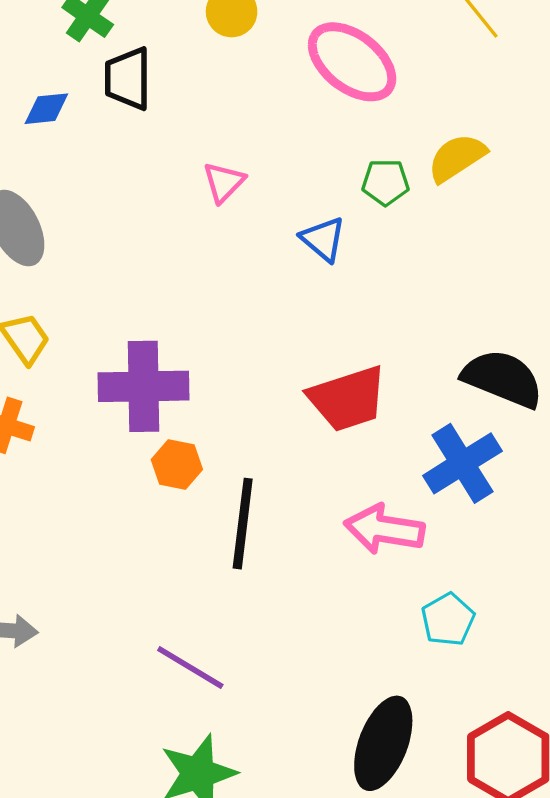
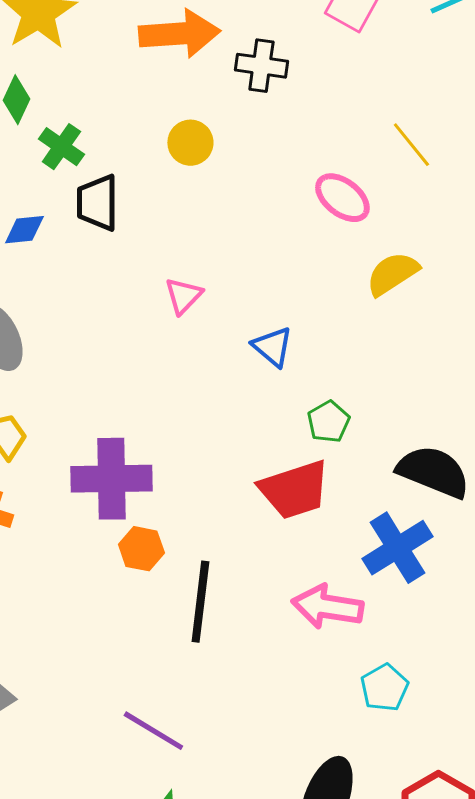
pink ellipse: (352, 62) -> (342, 198), moved, size x0.7
green pentagon: (385, 182) -> (328, 422), moved, turned -30

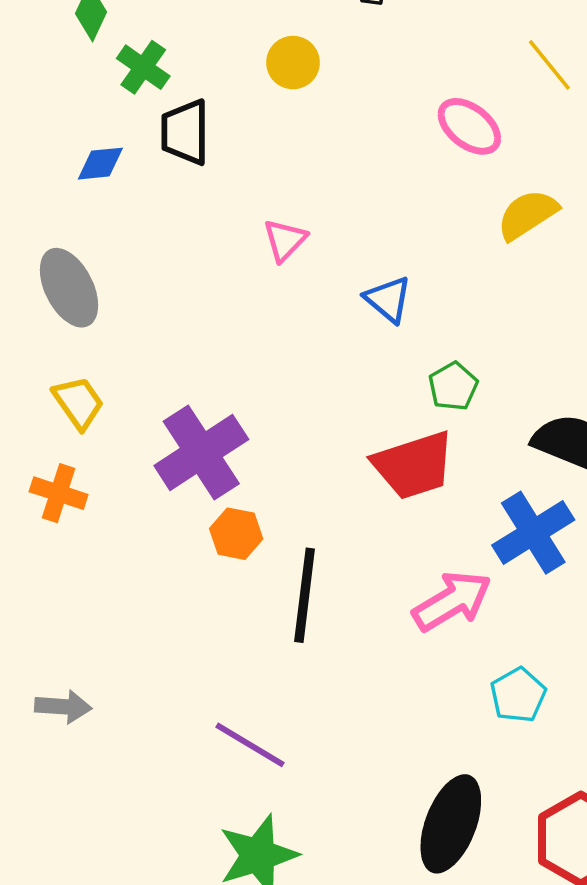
purple cross: (111, 479) -> (201, 452), turned -32
pink arrow: (327, 607) -> (452, 601), turned 140

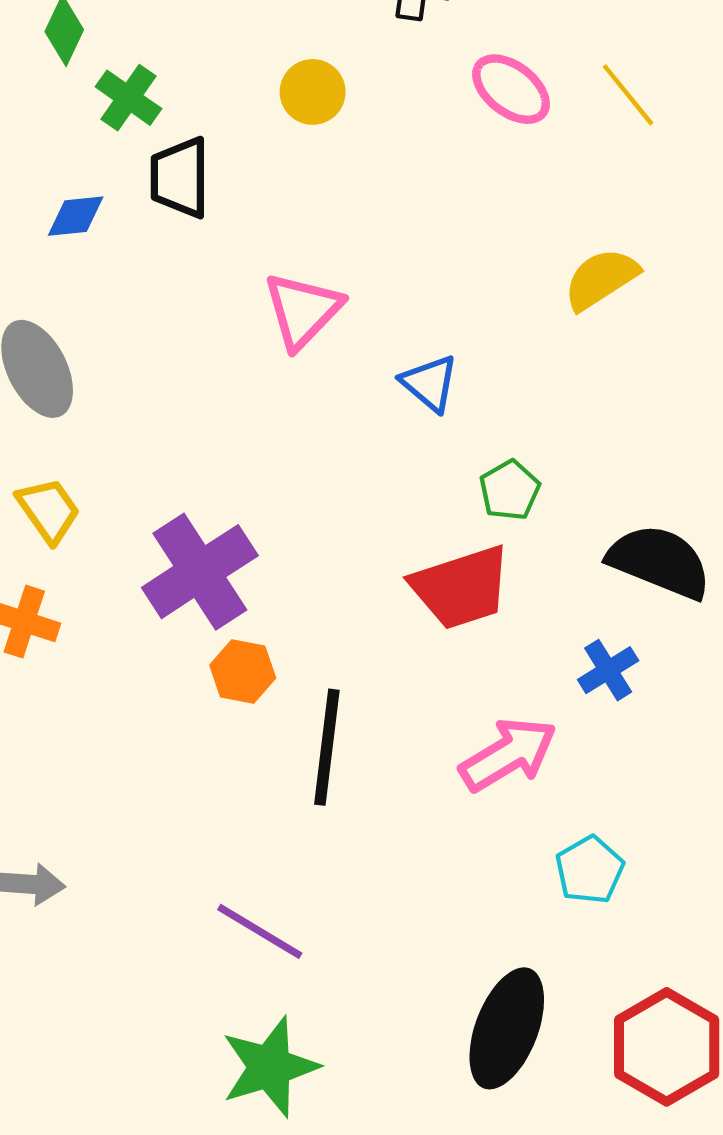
pink ellipse: (469, 126) -> (511, 89), moved
pink triangle: (285, 240) -> (303, 310), size x1.5
blue cross: (533, 533) -> (608, 670), size x0.6

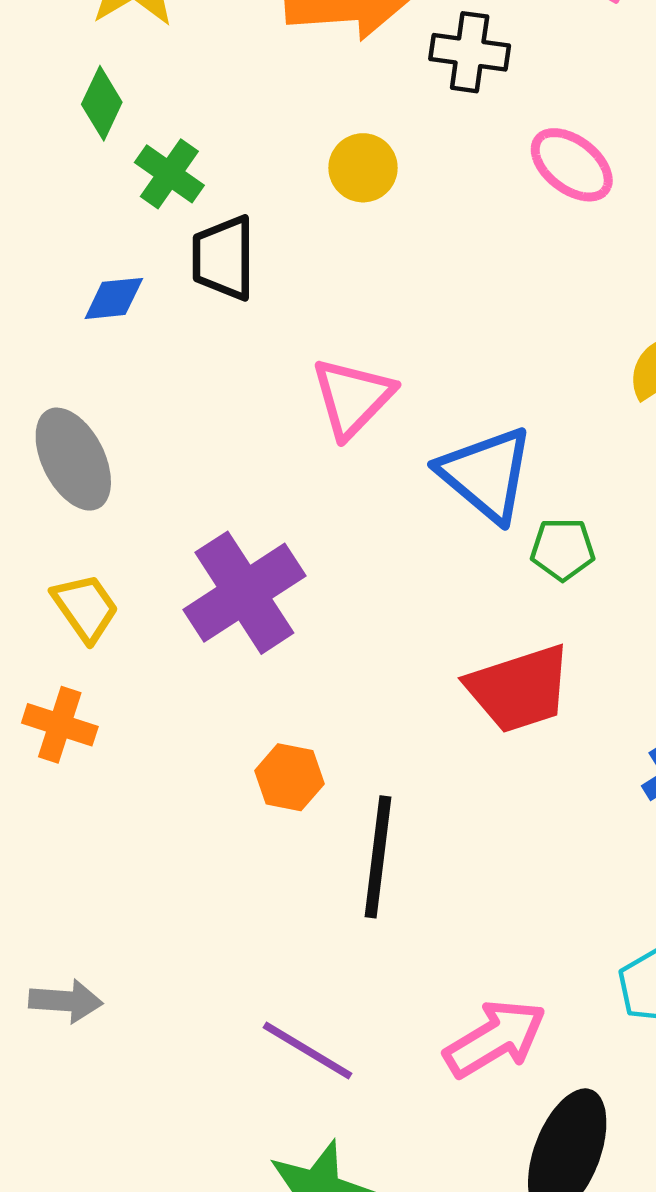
blue triangle: (430, 383) -> (486, 474), size x1.6
green pentagon: (510, 490) -> (563, 549), moved, turned 30
purple cross: (200, 572) -> (244, 593), moved
pink arrow: (508, 754) -> (495, 1039), moved

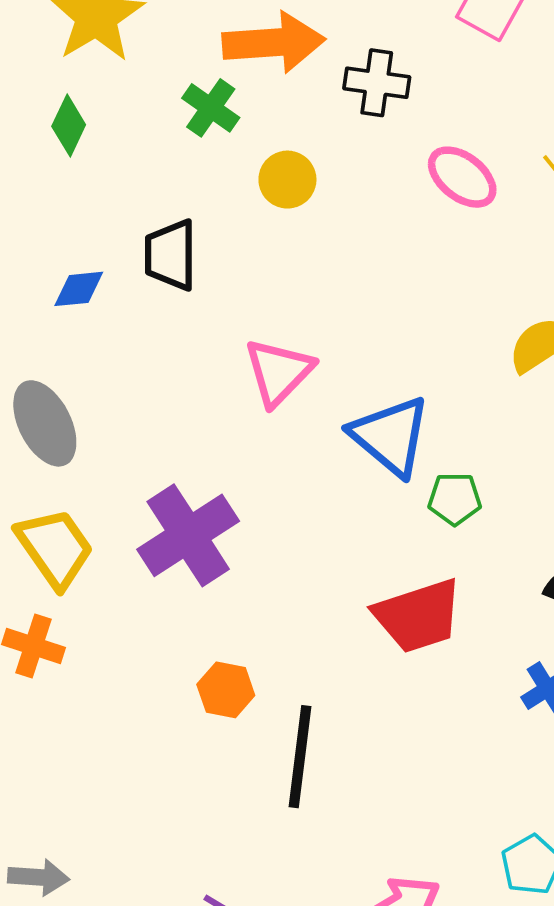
green cross: (169, 174) -> (211, 108), moved
yellow trapezoid: (85, 608) -> (55, 548), size x1.4

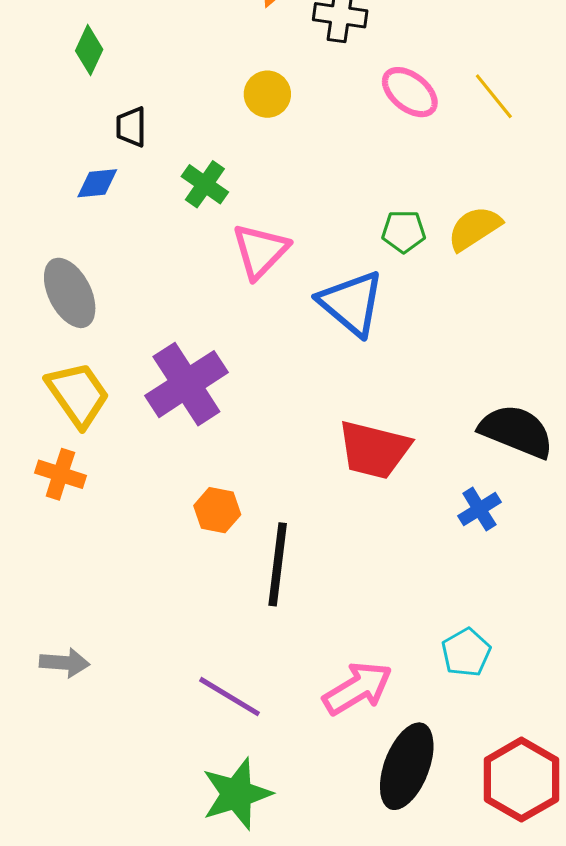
green cross: (211, 108) -> (205, 184), moved
black trapezoid: (171, 255) -> (131, 127), moved, size x0.7
green pentagon: (455, 499) -> (404, 231), moved
red trapezoid: (418, 616) -> (374, 450), turned 32

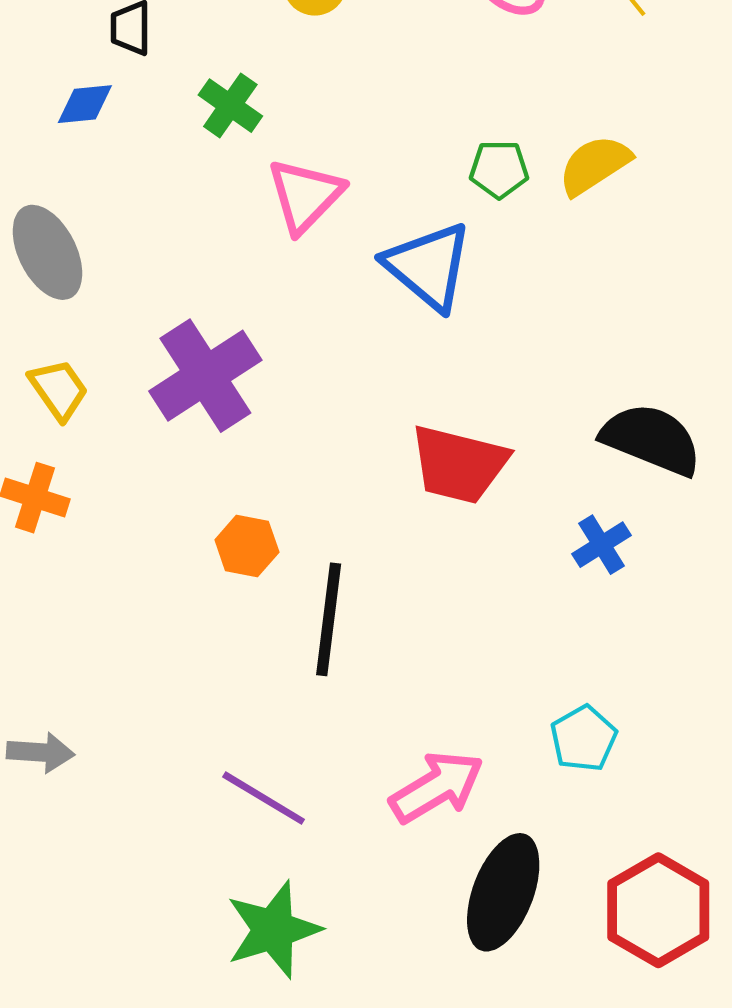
yellow trapezoid: (78, 394) -> (59, 389), size x0.7

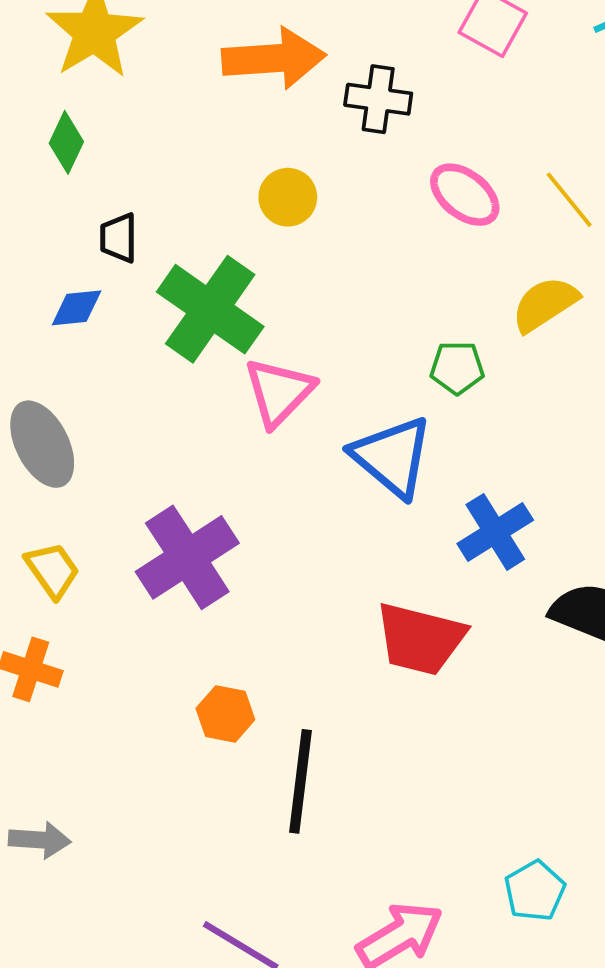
green cross: (230, 106) -> (210, 309), size x1.8
yellow semicircle: (595, 165) -> (545, 304), moved
blue cross: (602, 545) -> (495, 532), moved, size x1.4
gray arrow: (41, 752) -> (40, 840), moved

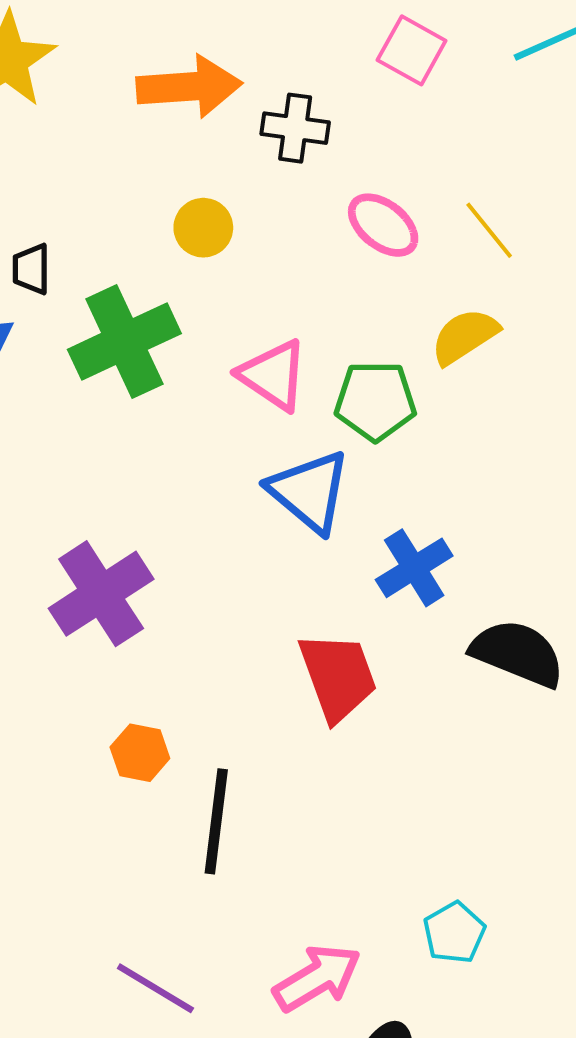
green cross: (210, 309) -> (124, 341), turned 30
green pentagon: (457, 368) -> (375, 401), size x1.5
pink triangle: (279, 392) -> (273, 375), moved, turned -40
red trapezoid: (420, 639) -> (338, 676), turned -124

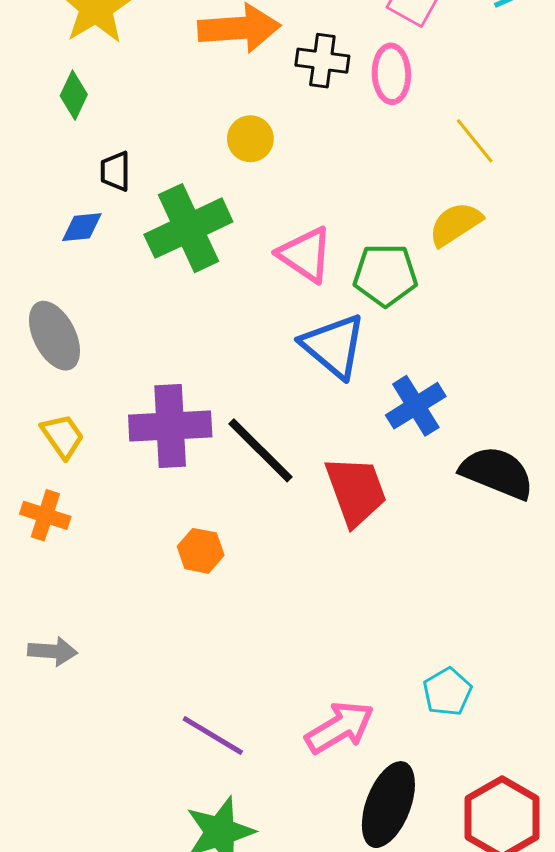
pink ellipse: (383, 225) -> (391, 74), moved, turned 50
purple cross: (101, 594) -> (170, 426), turned 30
black line: (216, 821) -> (261, 450), moved, turned -52

